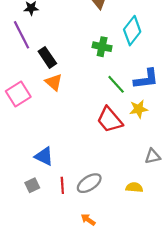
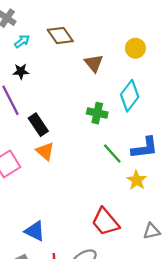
yellow star: (139, 109) -> (137, 180), turned -30
red trapezoid: (110, 120) -> (105, 222), moved

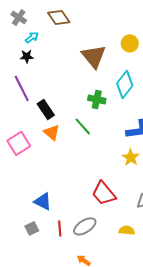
brown diamond: (60, 35) -> (59, 17), moved
brown triangle: (94, 63) -> (94, 56), size x1.5
black star: (21, 71) -> (27, 56), moved
green line: (112, 154) -> (83, 126), moved

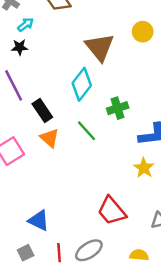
cyan diamond: (125, 84) -> (82, 84), moved
green cross: (97, 99) -> (118, 108), moved, turned -30

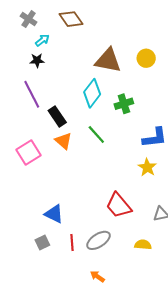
yellow circle: (143, 32) -> (146, 58), moved
brown triangle: (100, 47) -> (108, 60), turned -40
green cross: (118, 108) -> (124, 104), moved

